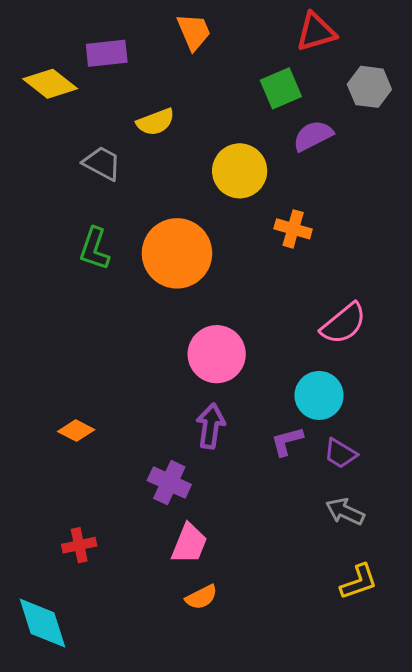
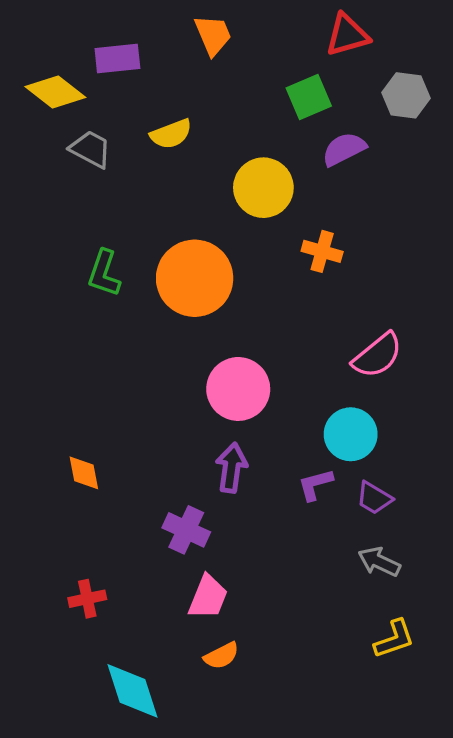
gray trapezoid: (102, 163) -> (91, 149), moved
orange diamond: (76, 431) -> (84, 473), turned 52
cyan diamond: (43, 623) -> (133, 691), moved

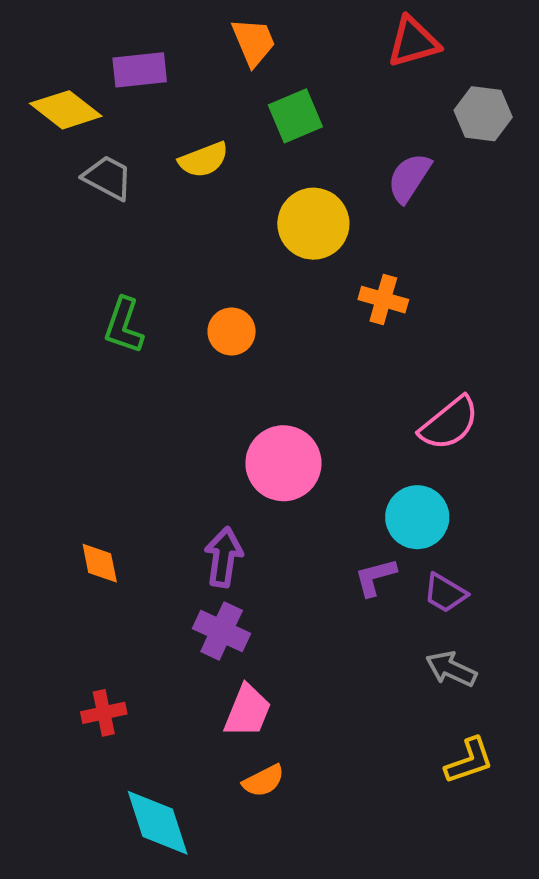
green square: (309, 97) -> (295, 116), moved
purple semicircle: (344, 149) -> (409, 178), turned -30
orange circle: (195, 278) -> (232, 331), size x0.5
purple arrow: (232, 468) -> (224, 557), moved

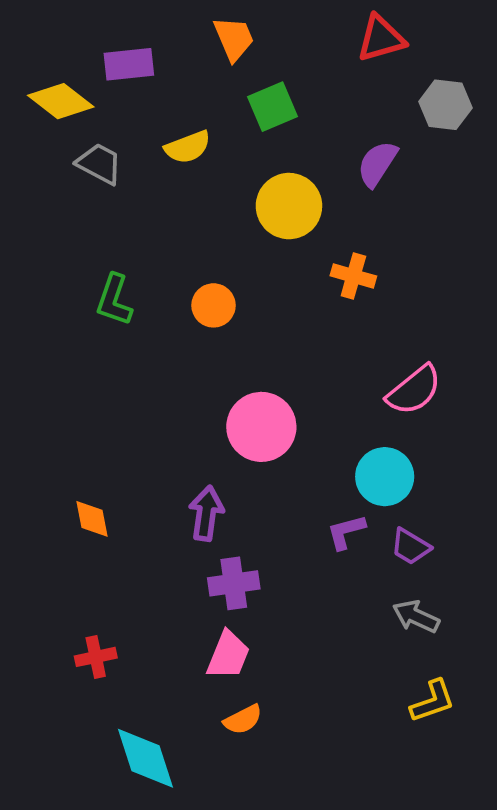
purple cross: (222, 631) -> (234, 583), moved, turned -33

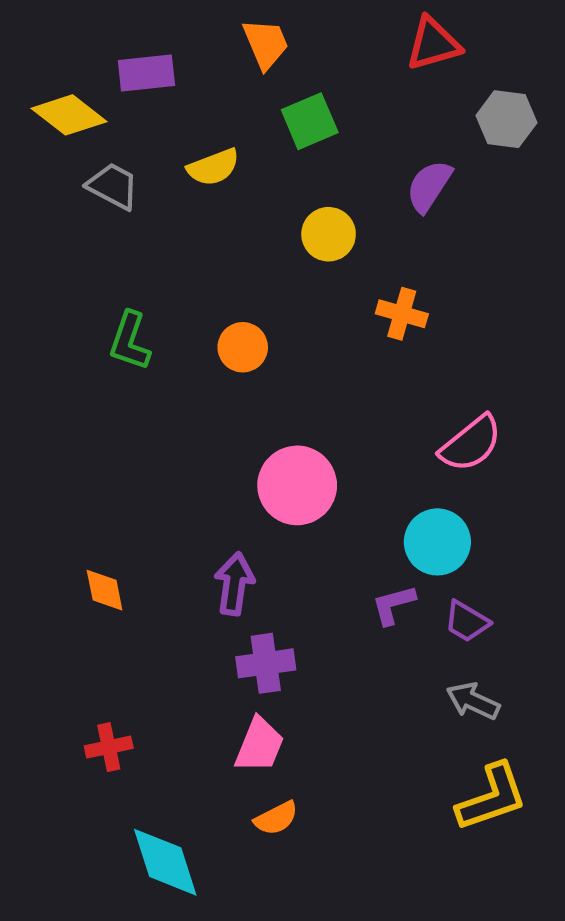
yellow circle: (289, 206) -> (329, 234), size x0.7
yellow L-shape: (433, 701) -> (492, 797), size x1.4

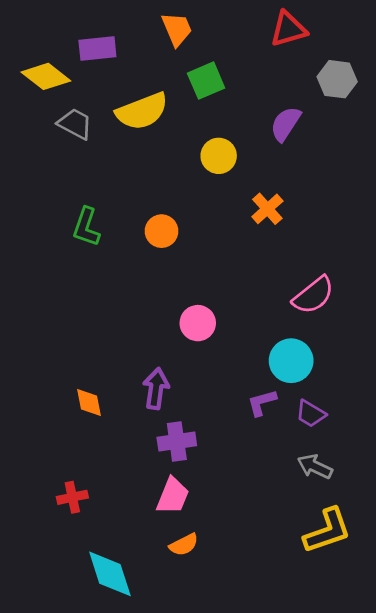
yellow semicircle: (213, 167) -> (142, 111), size x1.5
orange cross: (402, 314) -> (267, 209), turned 32
pink circle: (297, 485) -> (198, 323), size x0.7
orange diamond: (105, 590) -> (89, 403), moved

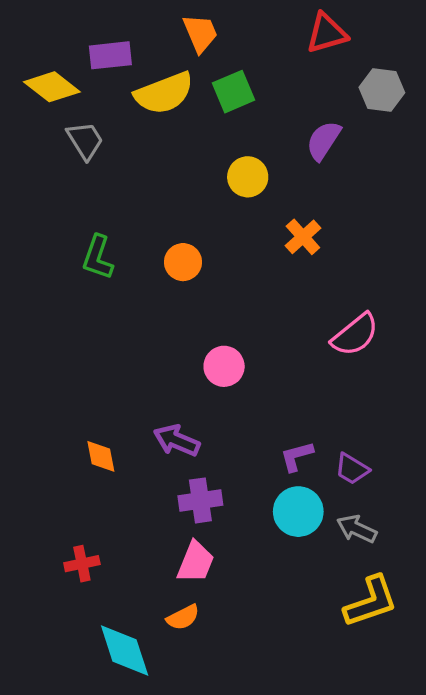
yellow semicircle: (142, 111) -> (164, 93), moved
gray trapezoid: (75, 124) -> (85, 141), turned 30
cyan circle: (291, 361) -> (298, 512), moved
purple arrow: (156, 389) -> (177, 440), turned -75
orange semicircle: (184, 545) -> (183, 617), moved

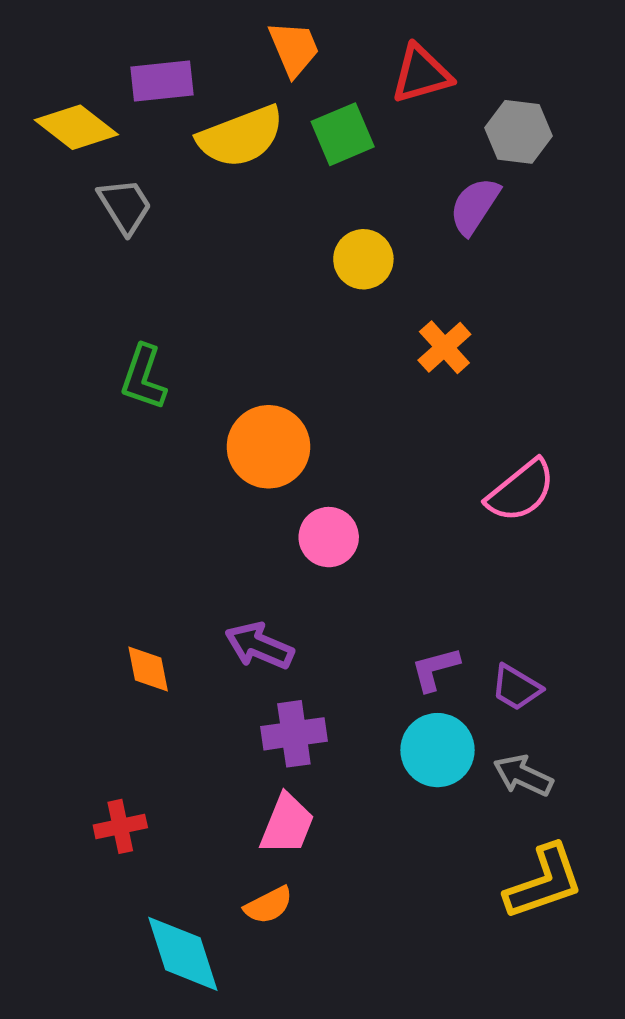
red triangle: (327, 33) -> (421, 74), moved
gray hexagon: (382, 90) -> (519, 132), moved
orange circle: (183, 262) -> (268, 447), moved, size x1.5

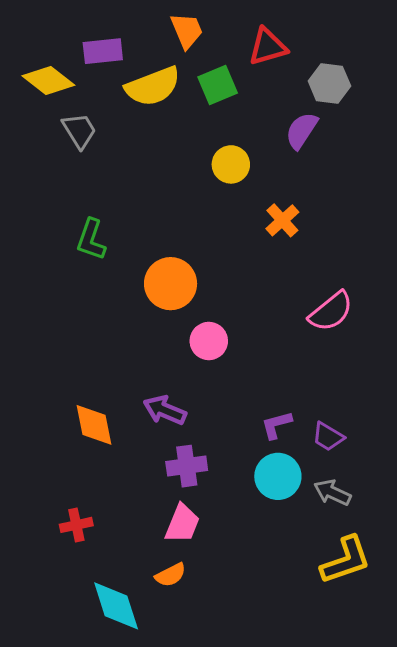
orange diamond: (148, 669) -> (94, 425), size x1.4

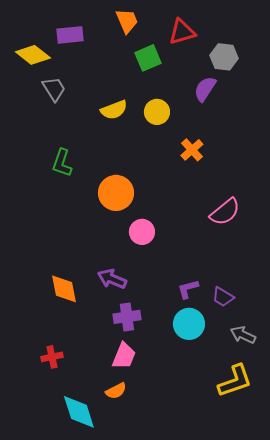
yellow semicircle: (153, 86) -> (114, 110), moved, size x0.7
gray arrow: (332, 493) -> (243, 335), moved

